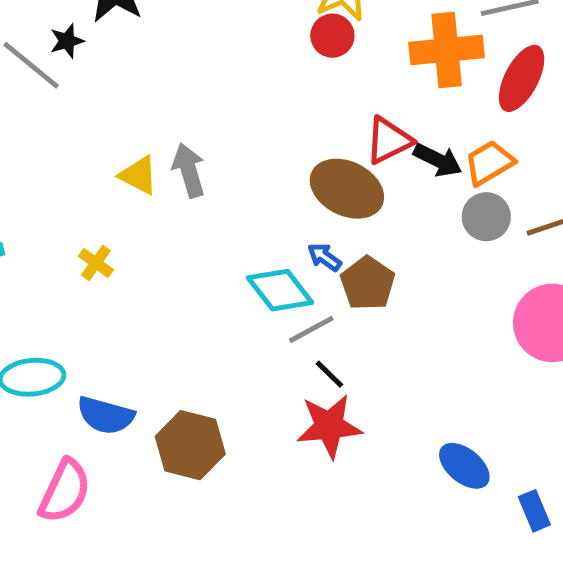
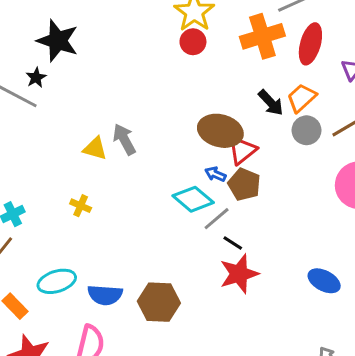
red triangle: (389, 140) -> (242, 150), moved
black arrow: (438, 160) -> (271, 103), turned 32

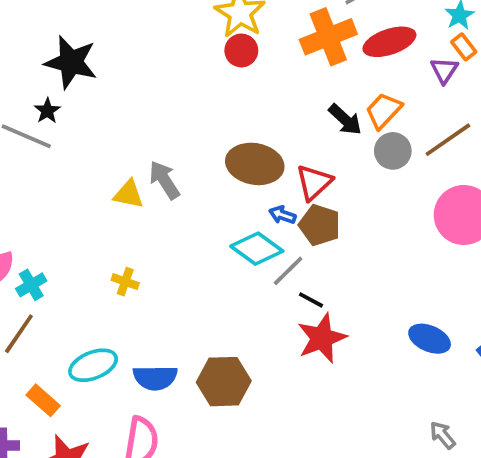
red ellipse: (310, 44) -> (389, 42), turned 60
brown ellipse: (220, 131) -> (255, 164), moved
yellow cross: (81, 206) -> (125, 282), moved

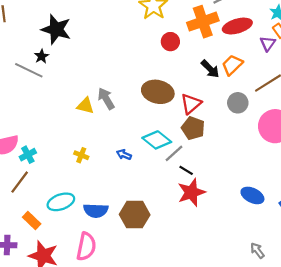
red circle: (241, 50) -> (170, 42), moved
gray circle: (393, 151) -> (238, 103), moved
blue arrow: (282, 215) -> (124, 155), moved

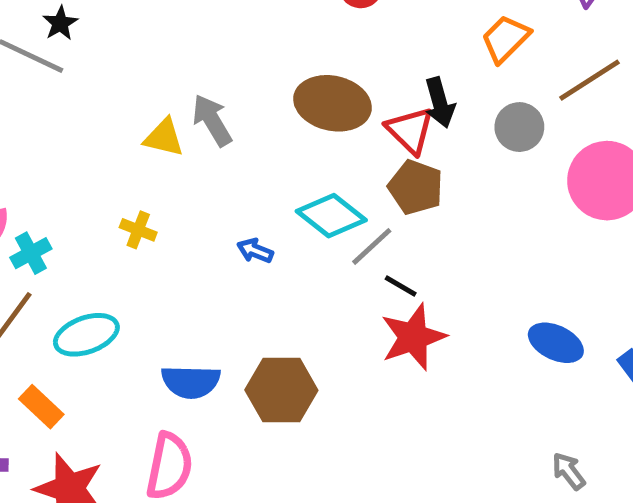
black arrow: (210, 69) -> (440, 103), moved, turned 30
red triangle: (191, 104) -> (410, 130), turned -35
yellow cross: (81, 155) -> (138, 230), moved
cyan ellipse: (61, 202) -> (86, 335), moved

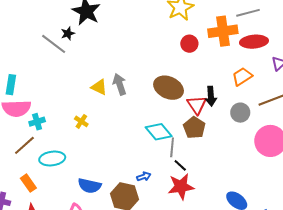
gray line: (372, 246) -> (172, 147), turned -54
blue arrow: (255, 251) -> (144, 176), moved, turned 128

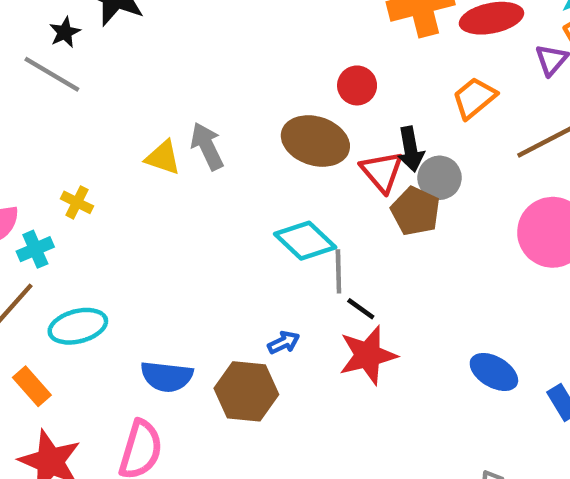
black star: (68, 33) -> (65, 32), moved
red circle: (189, 44) -> (357, 85), moved
gray circle: (240, 113) -> (440, 178), moved
yellow cross: (81, 121) -> (77, 202), moved
brown pentagon: (194, 128) -> (415, 211), moved

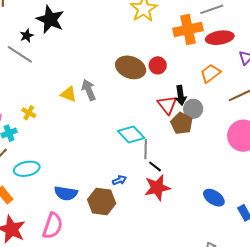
brown ellipse: (315, 141) -> (131, 67), moved

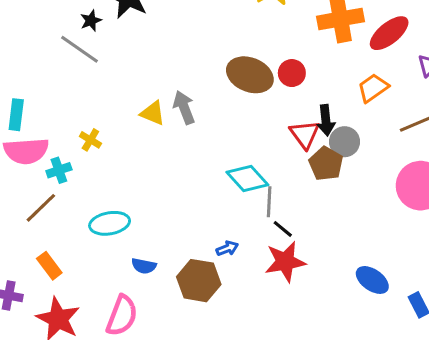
red ellipse: (220, 38) -> (389, 33), turned -32
cyan ellipse: (27, 169) -> (110, 223), moved
blue semicircle: (66, 193) -> (144, 266), size x0.7

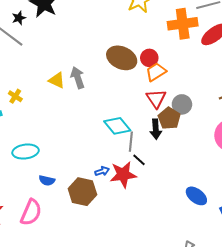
orange trapezoid: (373, 88) -> (156, 72), moved
black arrow: (326, 120) -> (156, 129), moved
red star: (285, 262) -> (123, 175), moved

